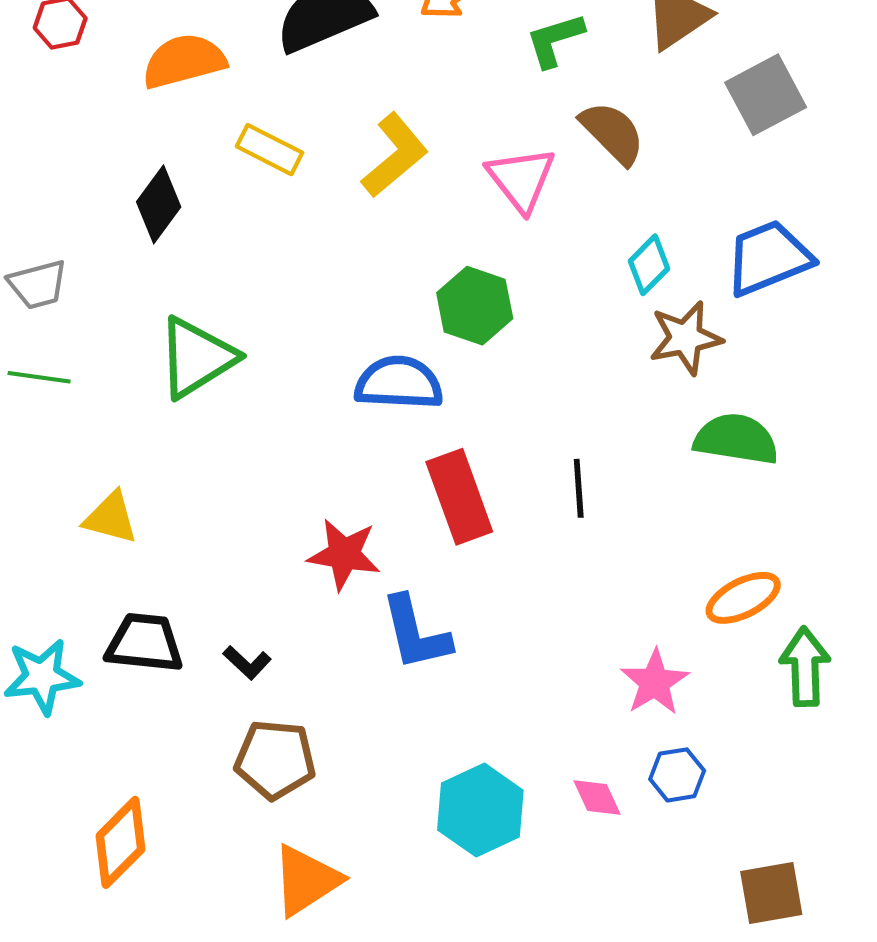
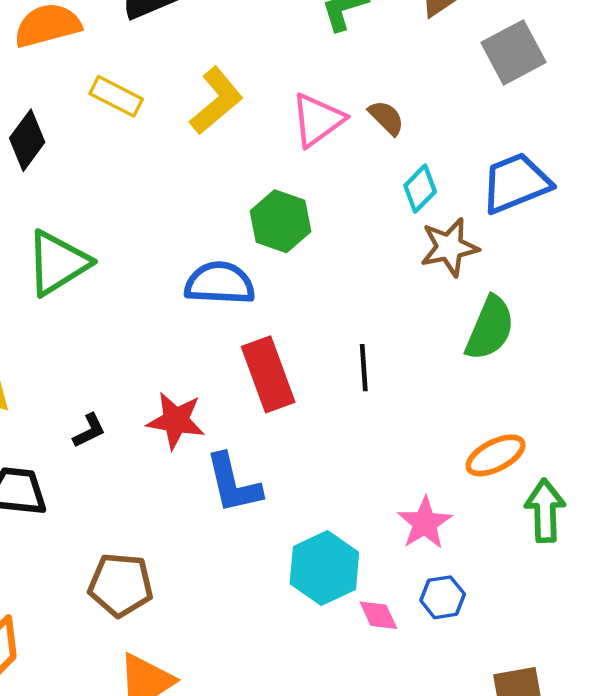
brown semicircle: (612, 133) -> (386, 118), moved, size x0.7
pink triangle: (521, 179) -> (318, 120), turned 32
green semicircle: (736, 439) -> (490, 328), turned 104
black L-shape: (247, 663) -> (89, 431), moved, turned -69
cyan hexagon: (480, 810) -> (324, 568), moved

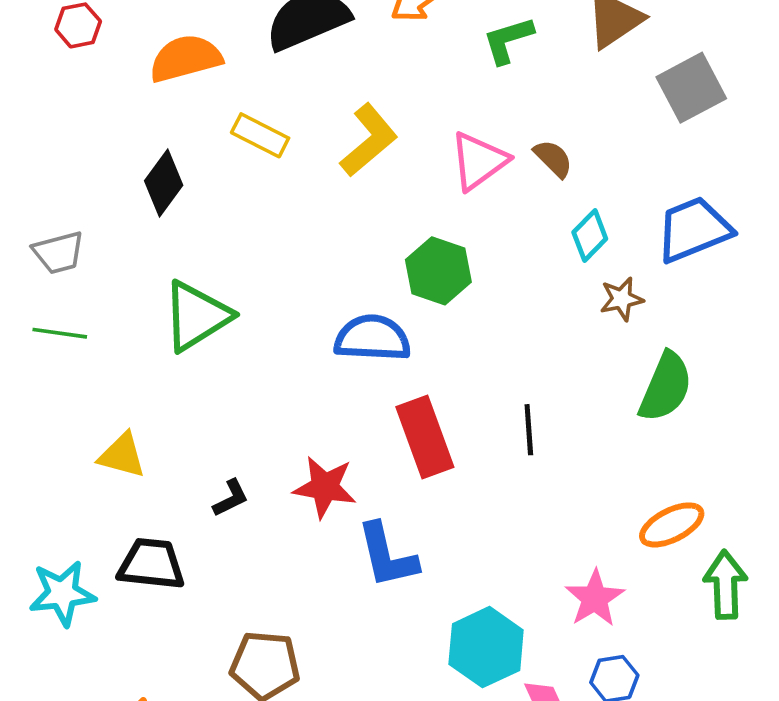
brown star: (449, 247) -> (622, 299), size x0.7

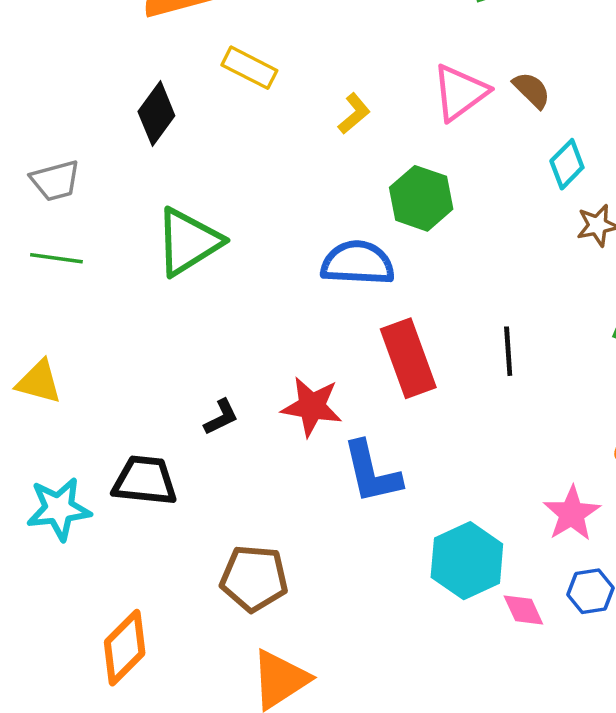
yellow L-shape: (369, 140) -> (354, 114), moved, size x0.6
yellow triangle: (122, 455) -> (39, 382), moved

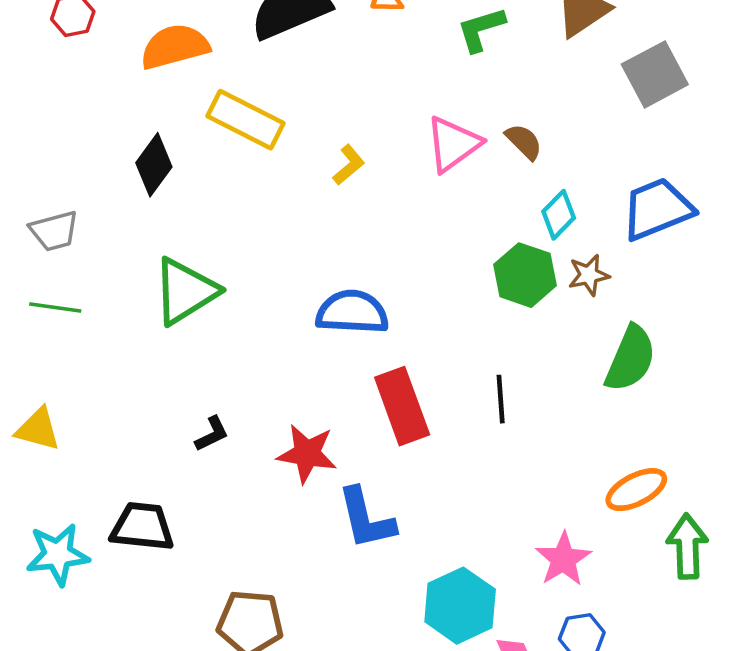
yellow rectangle: (249, 68) -> (245, 120), size x1.4
green hexagon: (421, 198) -> (525, 275), moved
black L-shape: (221, 417) -> (212, 434), moved

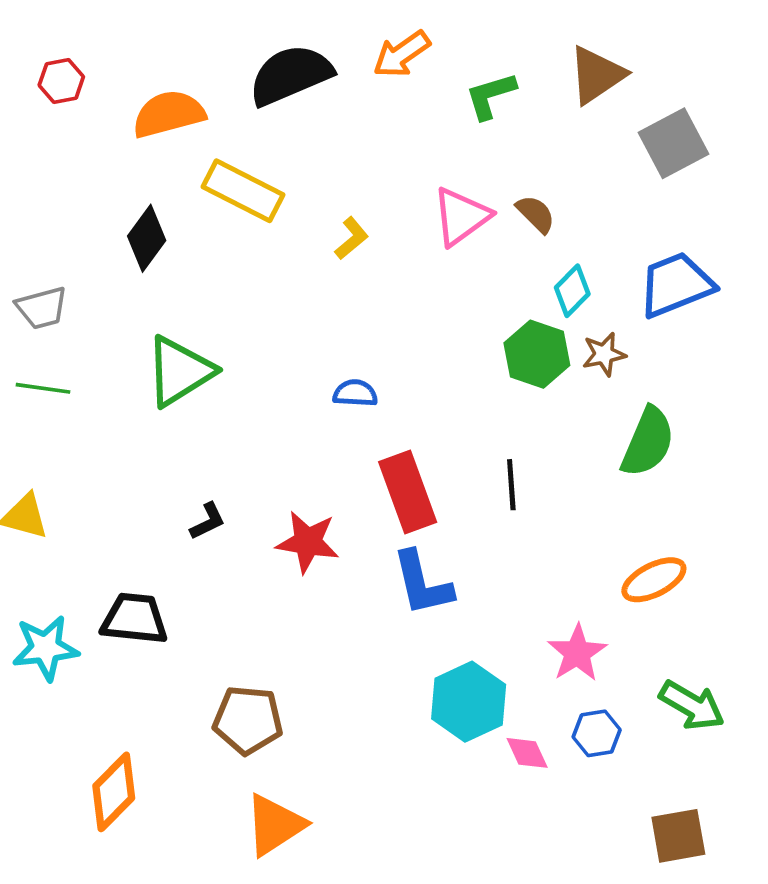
blue semicircle: (352, 312) -> (355, 393), size x0.6
blue L-shape: (366, 519) -> (422, 583), moved
green arrow: (687, 546) -> (692, 705), moved, turned 122

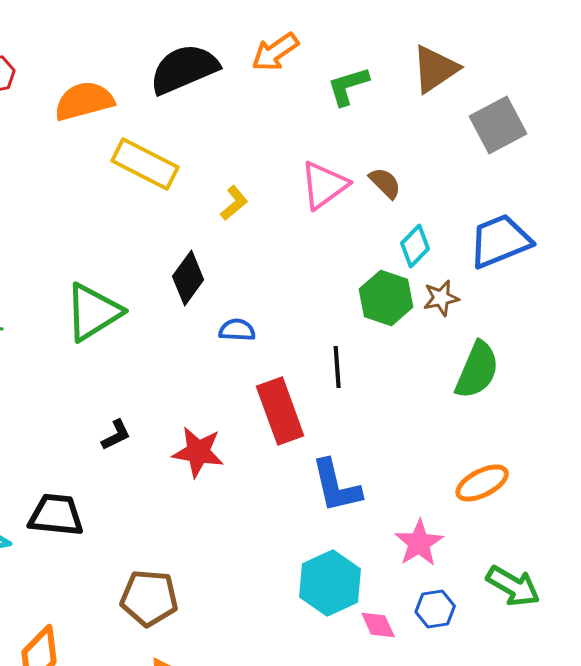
black diamond: (147, 238) -> (188, 278), moved
black line: (511, 485) -> (337, 367), moved
blue L-shape: (422, 583) -> (336, 486), moved

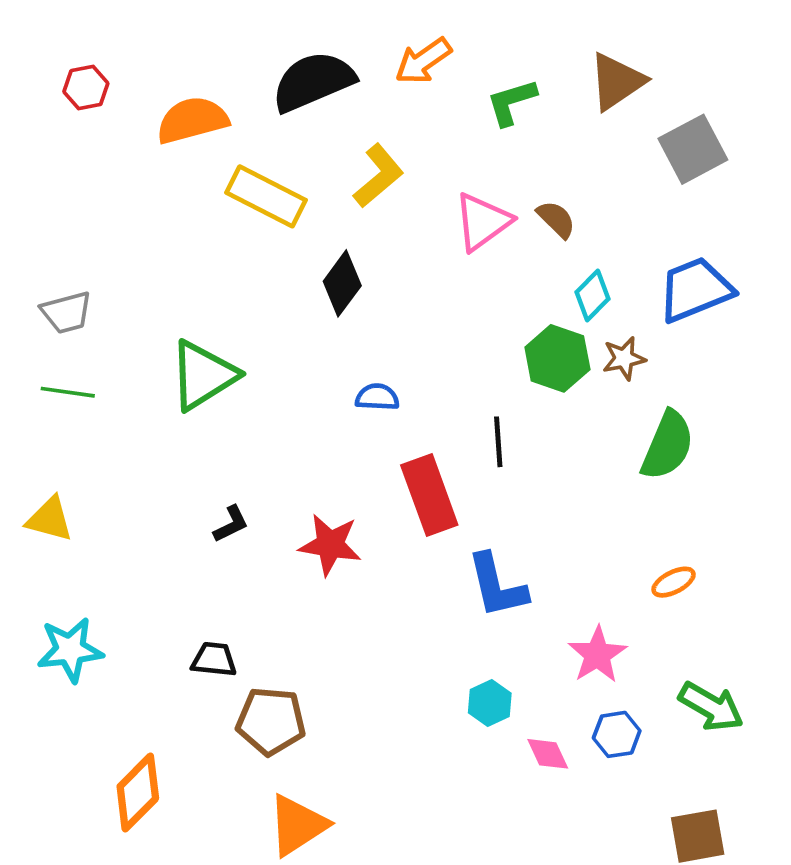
yellow L-shape: (234, 203) -> (378, 176), moved, size x1.5
black diamond: (188, 278) -> (342, 283), moved
orange ellipse: (482, 483) -> (674, 582), size x0.7
black trapezoid: (56, 515) -> (214, 659), moved, size x0.7
cyan hexagon: (330, 583) -> (490, 703), size x0.6

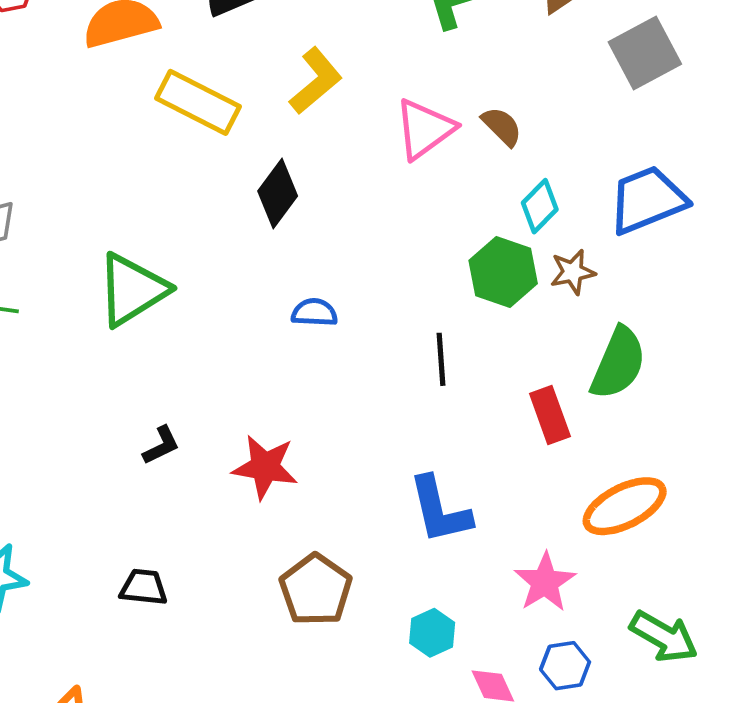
red rectangle: (429, 495) -> (550, 415), moved, size x0.7
orange ellipse: (674, 582) -> (625, 506), size x1.8
brown pentagon: (271, 721) -> (316, 590), moved, turned 30

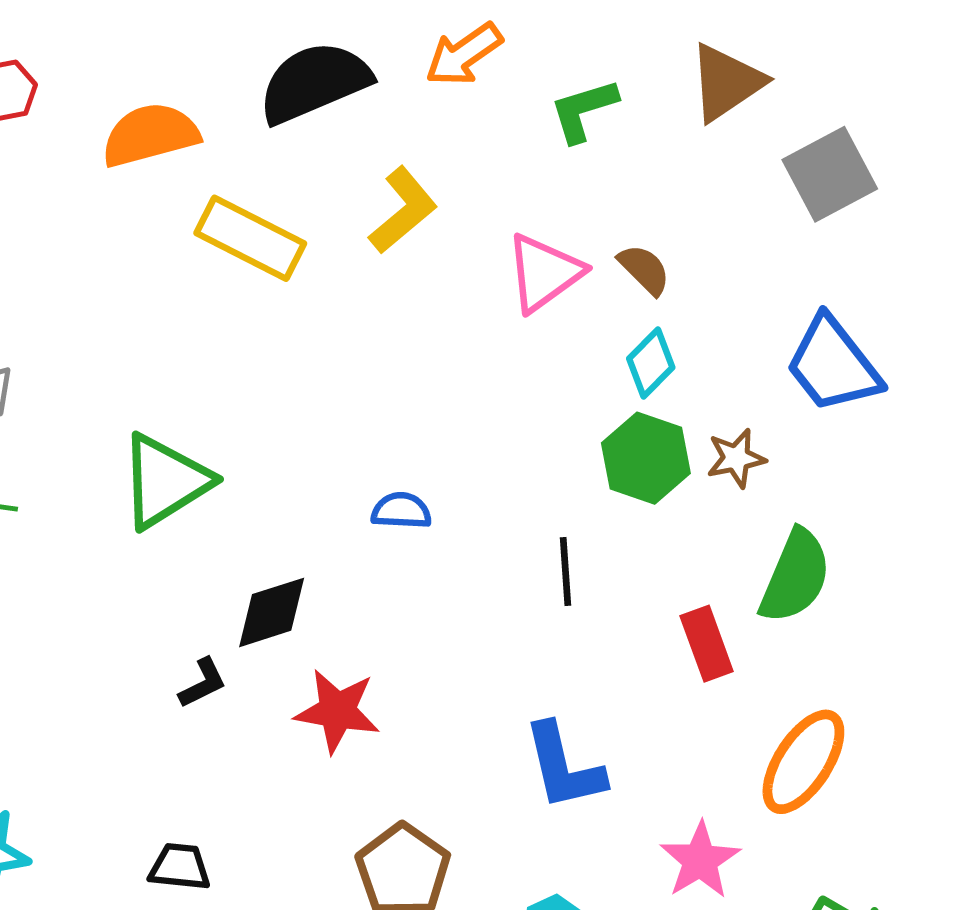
black diamond: (278, 194) -> (272, 612), moved, turned 36
blue trapezoid: (647, 200) -> (833, 365), turned -106
cyan diamond: (540, 206) -> (651, 363), moved
orange ellipse: (625, 506) -> (803, 762), turned -30

